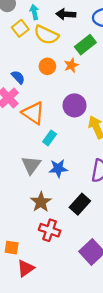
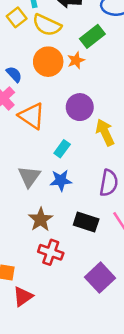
orange circle: (47, 66) -> (48, 62), size x1.5
cyan rectangle: (50, 138) -> (62, 149), moved
black rectangle: (80, 204) -> (86, 222), turned 66

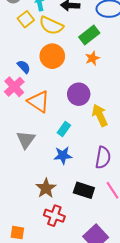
orange star: (76, 60) -> (92, 58), moved
gray triangle: (29, 177) -> (26, 140), moved

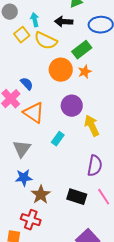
orange circle: (52, 56) -> (61, 70), moved
blue semicircle: (24, 67) -> (27, 84), moved
blue star: (63, 155) -> (24, 178), moved
red cross: (54, 216) -> (31, 220), moved

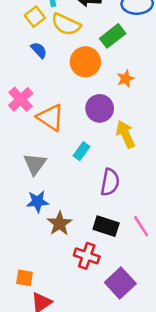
orange star: (85, 72) -> (125, 79), moved
blue semicircle: (27, 84) -> (39, 50), moved
purple semicircle: (95, 166) -> (110, 182), moved
red cross: (31, 220) -> (87, 256), moved

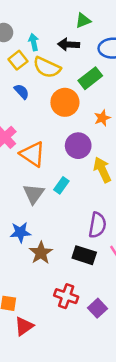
gray triangle: (35, 164) -> (34, 194), moved
purple semicircle: (110, 182) -> (97, 225), moved
red cross: (87, 256) -> (66, 296), moved
purple square: (120, 283) -> (97, 308), size x0.7

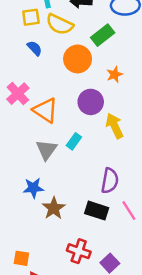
yellow square: (18, 60) -> (31, 17), turned 30

